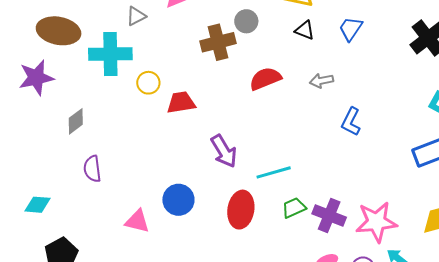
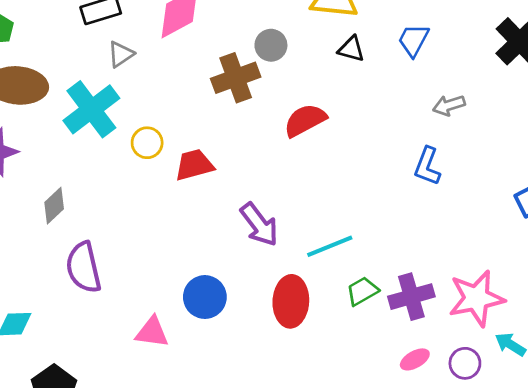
cyan cross: (110, 54) -> (91, 109), turned -30
gray arrow: (321, 81) -> (449, 105), moved
purple semicircle: (92, 169) -> (84, 267), size x1.4
purple cross: (329, 216) -> (411, 297), turned -32

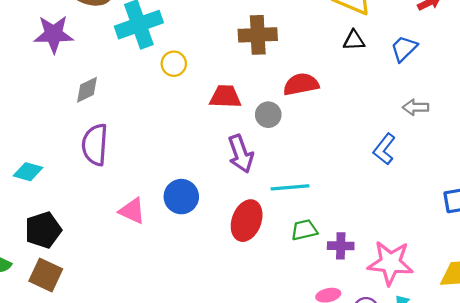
gray circle: (271, 45) -> (268, 115), moved
black triangle: (351, 49) -> (354, 40), turned -35
red trapezoid: (194, 165) -> (225, 97), moved
purple cross: (411, 297) -> (341, 246), size x0.7

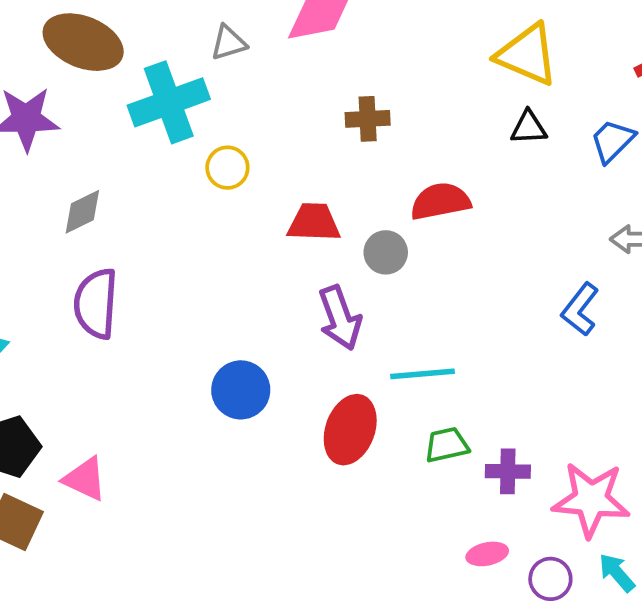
brown cross: (258, 35) -> (368, 119), size x0.7
pink triangle: (132, 211) -> (85, 479), moved

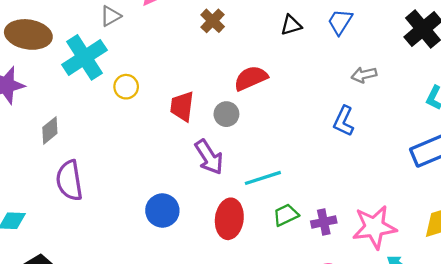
brown cross: (368, 119) -> (213, 21), moved, turned -30
red trapezoid: (314, 222) -> (182, 106), turned -72

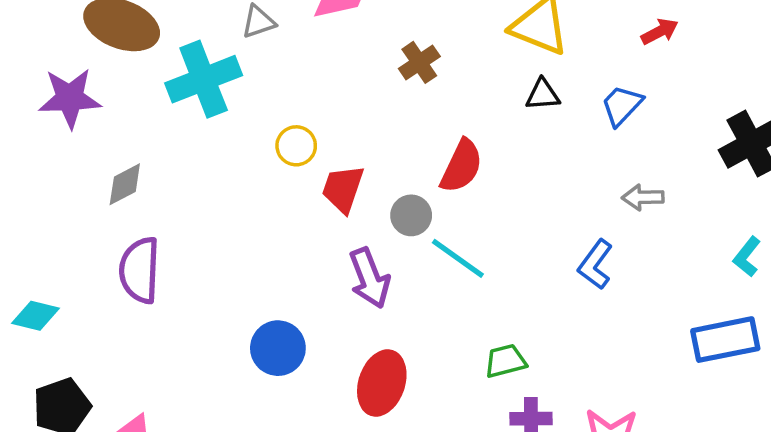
red semicircle: (251, 78) -> (461, 166), turned 128
yellow circle: (126, 87) -> (296, 146), moved
cyan line: (263, 178) -> (458, 258), moved, turned 42
green trapezoid: (286, 215) -> (505, 361), moved

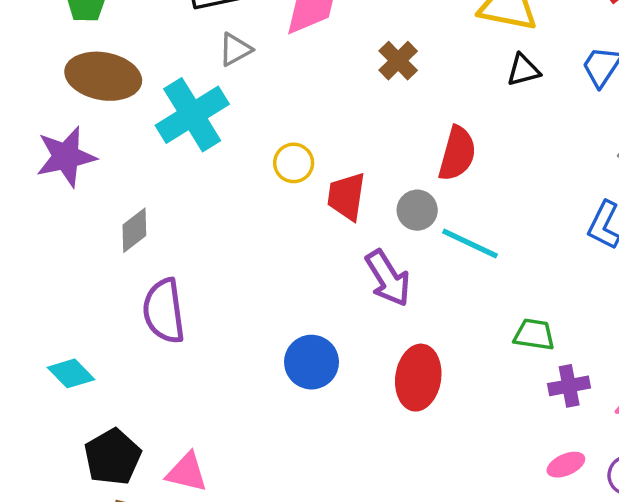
cyan diamond: (35, 316) -> (71, 373), turned 42
green trapezoid: (505, 361) -> (534, 335), turned 33

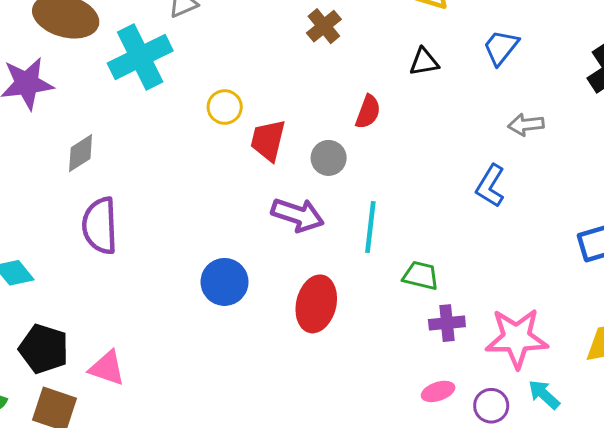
black triangle: (523, 70) -> (424, 62), moved
red semicircle: (457, 154) -> (368, 112), size x0.7
cyan line: (470, 244) -> (370, 227), moved, turned 66
purple arrow: (388, 278) -> (298, 215), turned -45
black pentagon: (113, 457) -> (44, 349), turned -30

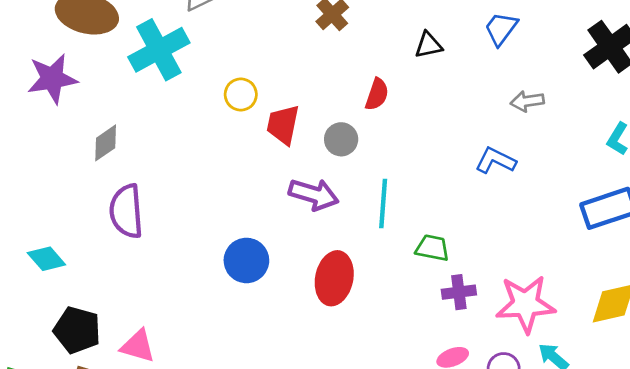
blue L-shape: (490, 186) -> (496, 161), turned 87

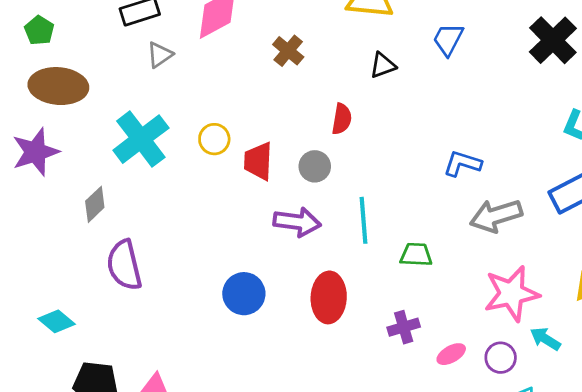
cyan cross: (159, 50) -> (141, 139), moved
gray arrow: (527, 101) -> (496, 216), moved, size x1.6
purple cross: (459, 292) -> (404, 327), moved

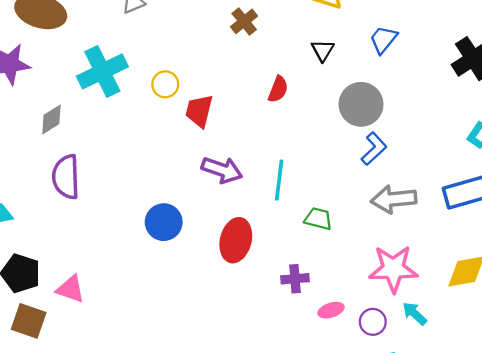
black triangle: (383, 65) -> (323, 50), turned -50
blue L-shape: (462, 164) -> (374, 149), turned 108
gray circle: (315, 166) -> (361, 104), moved, size x1.6

